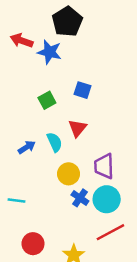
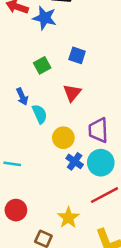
cyan semicircle: (55, 142) -> (40, 114), moved
blue arrow: (27, 147) -> (22, 97), moved, turned 98
red circle: (33, 244) -> (16, 210), moved

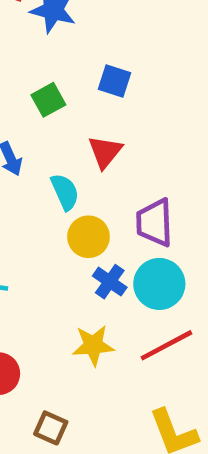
cyan semicircle: (40, 114) -> (65, 192), moved
yellow star: (68, 218) -> (93, 345), moved, turned 30

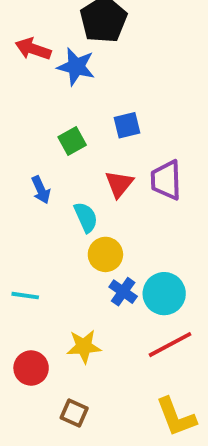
blue square: (114, 81) -> (127, 125), turned -32
purple trapezoid: (155, 223) -> (166, 180), moved
yellow star: (93, 345) -> (84, 346), moved

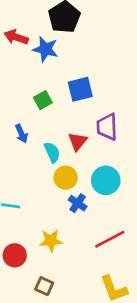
blue square: (127, 125) -> (80, 89), size x1.4
red triangle: (119, 184) -> (78, 142), moved
cyan circle: (164, 294) -> (106, 180), moved

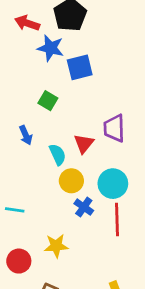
red arrow: (16, 37) -> (27, 23), moved
blue square: (80, 89) -> (80, 67), moved
green square: (43, 100) -> (48, 101), turned -30
red line: (110, 239) -> (117, 220), moved, turned -64

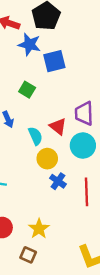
red triangle: (84, 143) -> (58, 126), turned -30
cyan circle: (113, 184) -> (83, 146), moved
yellow star: (56, 246) -> (39, 229), moved, turned -30

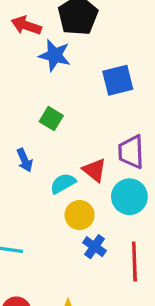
blue square: (54, 61) -> (118, 80), moved
cyan semicircle: (35, 136) -> (63, 183), turned -96

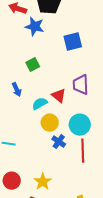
green square: (51, 119) -> (33, 65), turned 32
cyan circle: (129, 197) -> (80, 125), moved

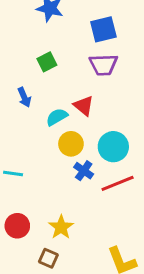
purple trapezoid: (81, 85) -> (103, 65), moved, turned -90
red line: (83, 151) -> (118, 183), turned 70

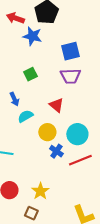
cyan semicircle: (57, 117) -> (25, 116), moved

